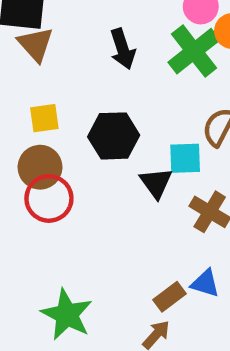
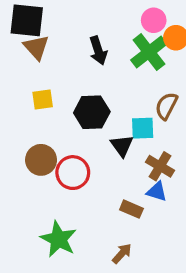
brown circle: (40, 167) -> (41, 160), moved
red circle: (49, 198) -> (73, 173), moved
blue triangle: (205, 283) -> (157, 192), moved
brown rectangle: (170, 297) -> (131, 209), moved, turned 60

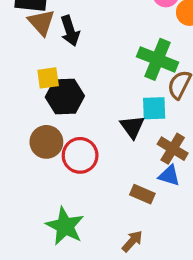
black arrow: (98, 50) -> (70, 31), moved
green cross: (149, 52) -> (157, 59), moved, turned -30
black hexagon: (92, 112) -> (65, 96), moved

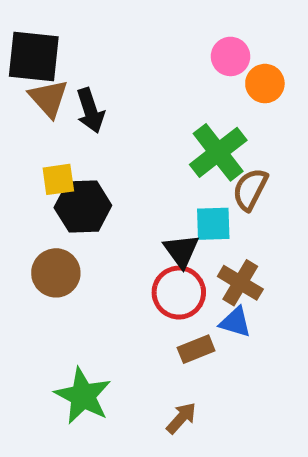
green cross: (157, 59) -> (218, 152), turned 30
red circle: (80, 155) -> (179, 293), moved
brown rectangle: (142, 194) -> (196, 349), turned -45

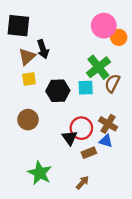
pink circle: (230, 56) -> (104, 26), size x1.5
brown triangle: (48, 98) -> (27, 57), moved, turned 30
black hexagon: (83, 206) -> (58, 91), moved
cyan square: (213, 224) -> (86, 88), moved
black triangle: (181, 251) -> (70, 138), moved

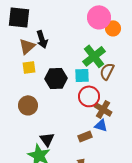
red circle: (81, 128) -> (89, 96), moved
black triangle: (70, 138) -> (47, 139), moved

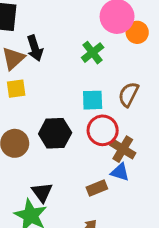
green cross: (94, 56) -> (93, 53), moved, size x0.7
black hexagon: (56, 78) -> (55, 133), moved

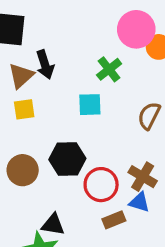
cyan square: (93, 100) -> (90, 105), moved
red circle: (103, 130) -> (101, 185), moved
black triangle: (42, 192) -> (53, 225), turned -45

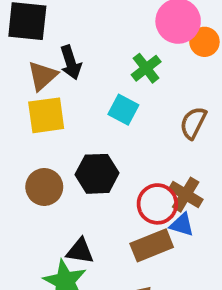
cyan square: (90, 105) -> (123, 110), turned 30
yellow square: (24, 109) -> (46, 115), size x1.5
red circle: (101, 185) -> (157, 204), moved
brown rectangle: (114, 220) -> (152, 245), size x1.5

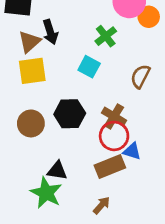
brown cross: (186, 195) -> (114, 117), moved

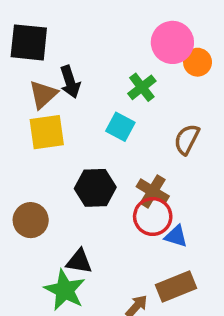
brown circle: (31, 123) -> (31, 220), moved
brown rectangle: (110, 166) -> (176, 286), moved

